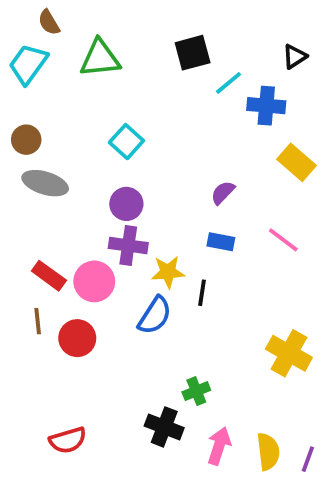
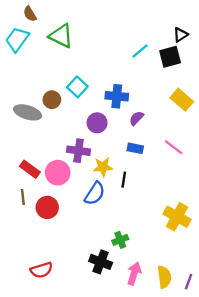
black square: (193, 53) -> (170, 57), moved
green triangle: (100, 58) -> (61, 36), turned 32
blue cross: (266, 106) -> (117, 96), moved
brown circle: (26, 140) -> (52, 100), moved
purple circle: (126, 204) -> (97, 123), moved

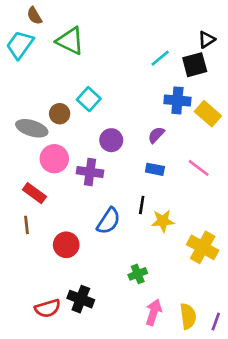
blue cross: (117, 96) -> (177, 100), moved
yellow star: (103, 167) -> (163, 221), moved
pink circle: (58, 173) -> (54, 159), moved
red circle: (47, 207) -> (66, 245), moved
black cross: (101, 262) -> (81, 299), moved

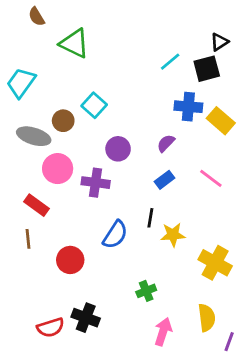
cyan trapezoid: (20, 45) -> (21, 83), moved
blue rectangle: (155, 169) -> (164, 180), turned -48
yellow semicircle: (188, 316) -> (207, 318), moved

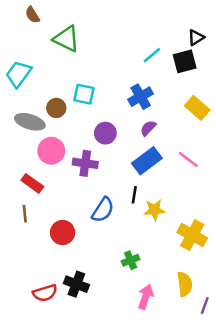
cyan square: (94, 105) -> (84, 94), turned -30
blue cross: (188, 107) -> (141, 97), moved, turned -35
blue rectangle: (164, 180) -> (147, 161), size x1.6

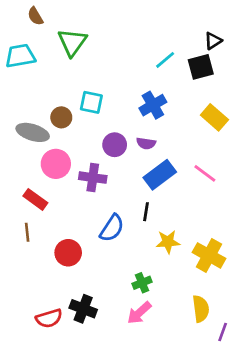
green triangle: (66, 39) -> (72, 42), turned 40
cyan trapezoid: (19, 74) -> (20, 56), moved, turned 44
purple semicircle: (148, 128) -> (146, 143), moved, turned -126
yellow star: (154, 210) -> (168, 242), moved
pink arrow: (146, 297) -> (139, 313), moved, turned -150

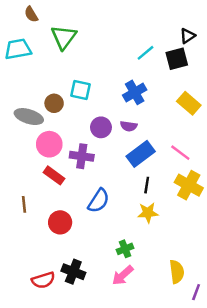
red rectangle: (35, 199) -> (54, 175), moved
black line: (146, 212) -> (147, 185), moved
yellow cross: (209, 255) -> (189, 185), moved

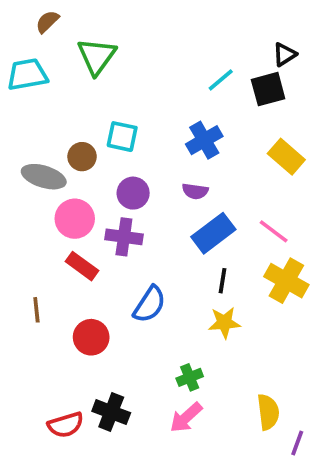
brown semicircle: (31, 14) -> (47, 22), turned 77
purple circle: (101, 127) -> (133, 193), moved

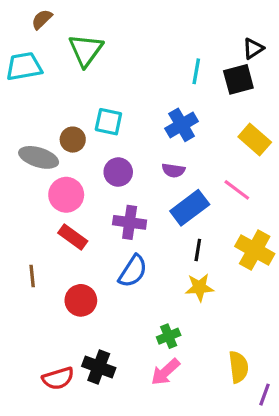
cyan line: (221, 80) -> (196, 71), turned -40
pink line: (274, 231) -> (237, 190), moved
purple cross: (124, 237) -> (130, 222), moved

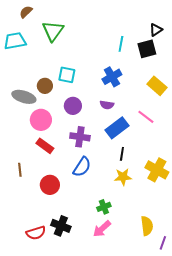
yellow cross: (255, 250) -> (157, 170), moved

